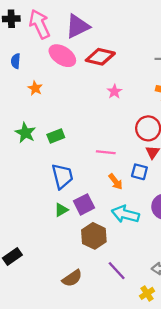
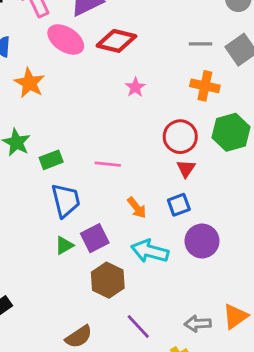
orange star: (35, 88) -> (29, 83), size x1.5
green rectangle: (56, 136) -> (51, 160), moved
pink line: (106, 152) -> (108, 164), moved
blue square: (139, 172) -> (179, 205), moved, turned -35

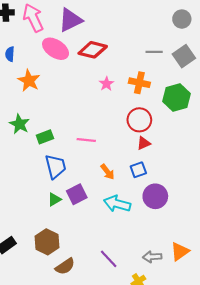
orange cross: (205, 86) -> (139, 83), moved
green hexagon: (231, 132) -> (177, 98), moved
red triangle: (186, 169) -> (144, 143), turned 32
brown hexagon: (108, 280) -> (47, 242), moved

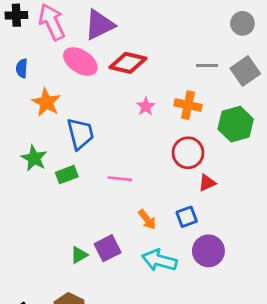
red triangle: (144, 143) -> (207, 183), moved
blue trapezoid: (56, 167) -> (80, 134), moved

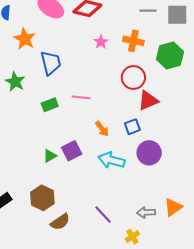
gray square: (245, 71) -> (177, 15), turned 35
green rectangle: (67, 175) -> (50, 105), moved
red triangle: (207, 183) -> (148, 101), size x1.5

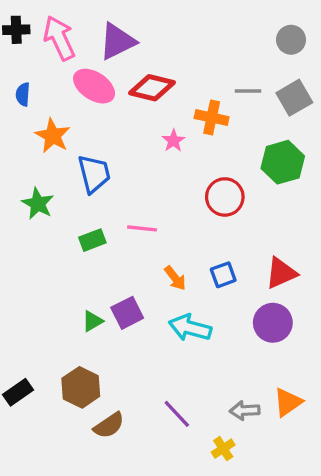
gray square: (177, 15) -> (294, 98), turned -30
orange cross: (133, 41) -> (212, 118), moved
red triangle: (148, 101) -> (281, 273), moved
purple circle: (149, 153) -> (273, 323), moved

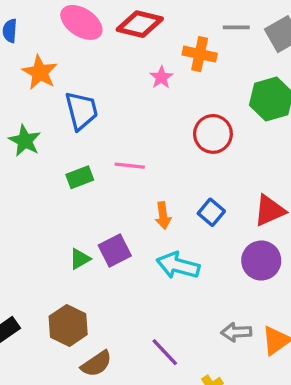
blue square: (223, 275) -> (211, 212), turned -30
orange arrow: (175, 278) -> (163, 216), turned 30
gray arrow: (245, 410) -> (236, 332), moved

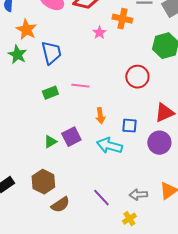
red circle: (213, 134) -> (137, 77), moved
green star: (25, 141) -> (17, 55), moved
blue square: (211, 212) -> (129, 126), moved, turned -35
gray arrow: (236, 332) -> (138, 195), moved

